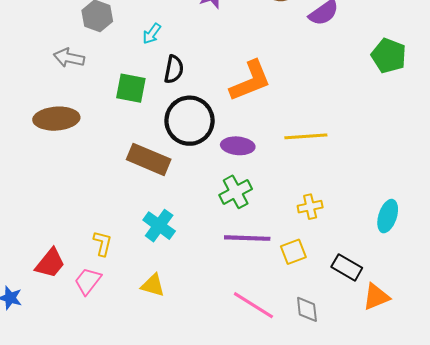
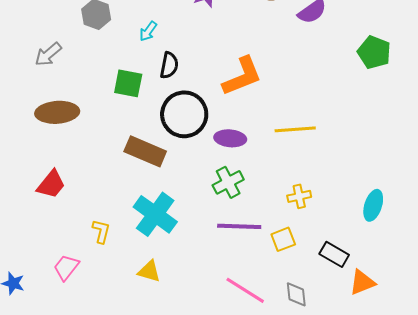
gray arrow: (69, 58) -> (48, 54), moved, turned -52
cyan cross: (159, 226) -> (155, 214), size x1.4
red trapezoid: (50, 263) -> (51, 184), moved
pink trapezoid: (88, 281) -> (66, 267), moved

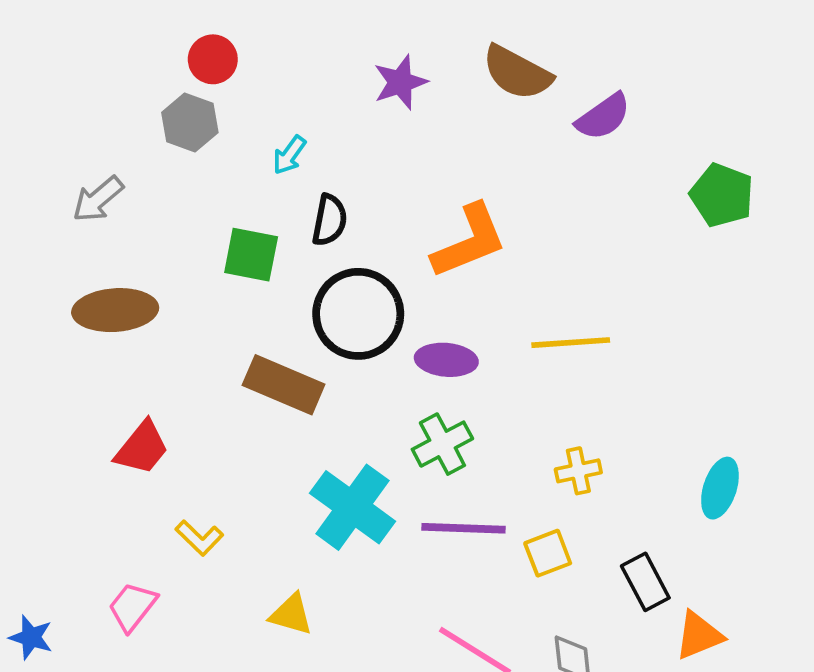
red trapezoid: (51, 184) -> (142, 448), moved
cyan cross: (155, 214) -> (352, 507), moved
yellow L-shape: (101, 231) -> (199, 538), turned 120
black rectangle: (334, 254) -> (645, 582), turned 32

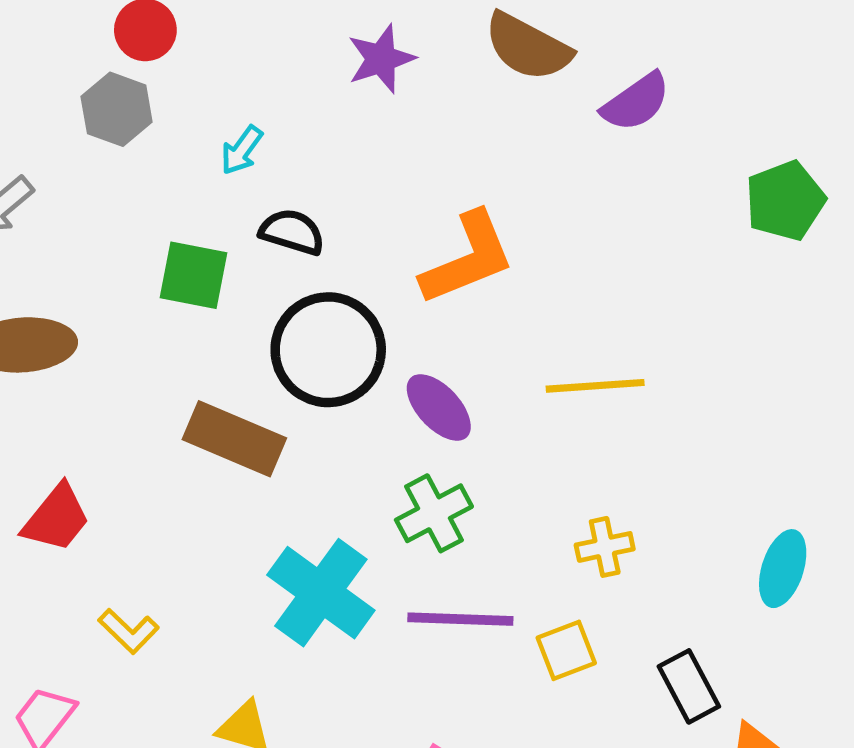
green pentagon: (722, 195) -> (785, 201), turned 30
black semicircle: (330, 220) -> (292, 232), turned -84
purple ellipse: (446, 360) -> (439, 407), turned 42

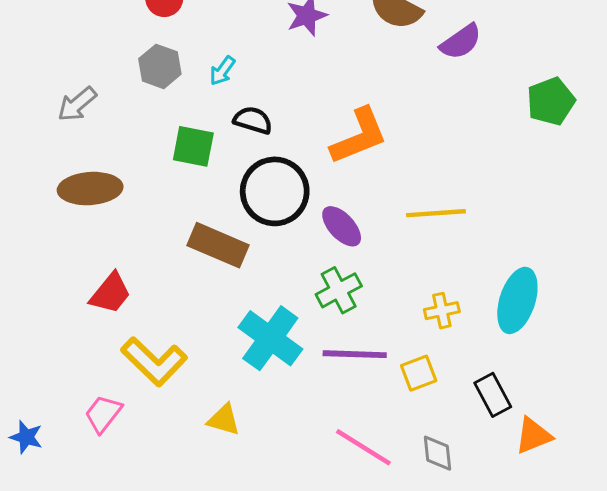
gray hexagon: (117, 109) -> (160, 66), moved
cyan ellipse: (783, 569) -> (517, 300), moved, size x1.4
yellow L-shape: (129, 631) -> (154, 361), size x1.8

